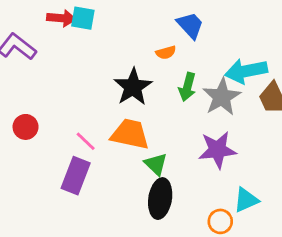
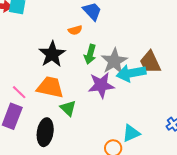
cyan arrow: (246, 71) -> (131, 73), moved
purple star: (217, 150) -> (101, 85), moved
black ellipse: (160, 199) -> (45, 132), moved

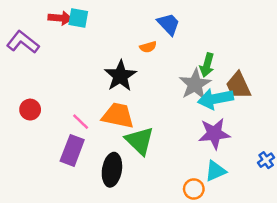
green arrow: (90, 54) -> (207, 65), moved
purple star: (101, 85) -> (214, 134), moved
green triangle: (68, 108) -> (140, 141), size x1.5

